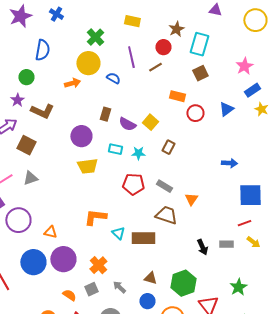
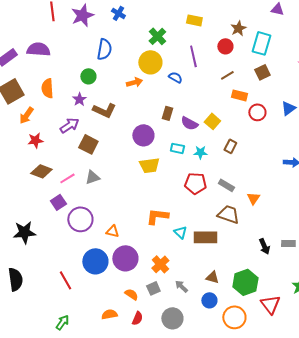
brown line: (155, 67) -> (227, 75), moved

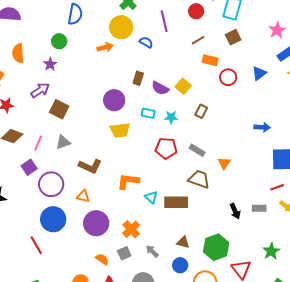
brown L-shape: (104, 110) -> (90, 166), moved
pink line: (67, 178) -> (38, 143), turned -35
blue circle: (95, 261) -> (53, 219), moved

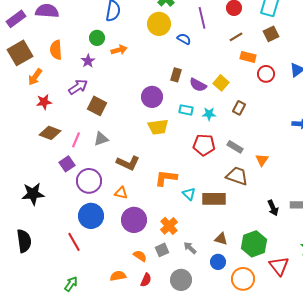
orange arrow: (105, 47) -> (119, 50), moved

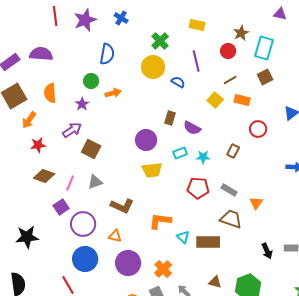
red circle: (266, 74) -> (258, 129), moved
yellow square: (221, 83) -> (215, 100), moved
cyan rectangle: (186, 110) -> (180, 153), turned -32

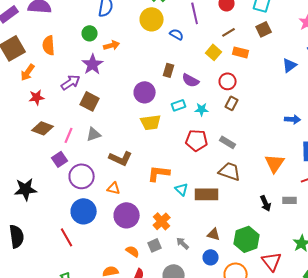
purple star: (82, 104) -> (93, 64), moved, size x1.5
red circle: (258, 129) -> (228, 81), moved
orange triangle: (256, 203) -> (275, 163), moved, size x1.5

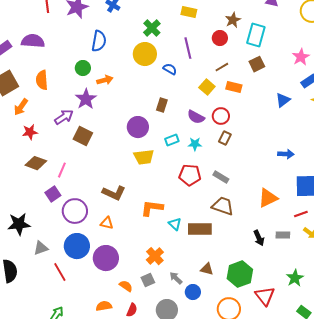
purple semicircle: (191, 80) -> (196, 117), moved
gray triangle: (94, 134) -> (41, 248), moved
orange triangle: (275, 163) -> (268, 198), turned 30
purple circle: (127, 215) -> (106, 258), moved
blue circle: (211, 257) -> (193, 292), moved

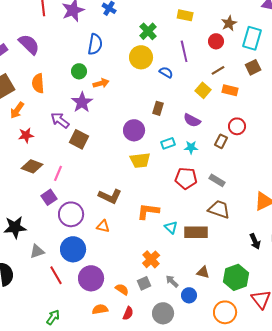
purple semicircle: (33, 41) -> (29, 44), turned 40
red circle: (221, 116) -> (237, 126), moved
purple arrow: (64, 117) -> (60, 120), turned -108
purple circle: (106, 258) -> (91, 278), moved

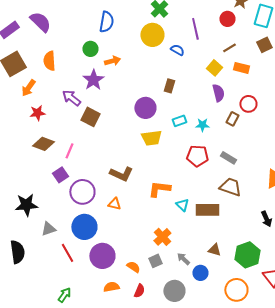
purple semicircle: (192, 120) -> (218, 93), moved, turned -132

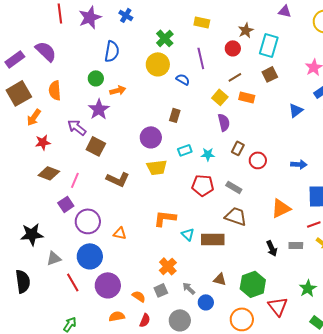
red circle: (248, 104) -> (258, 160), moved
brown L-shape: (121, 174) -> (118, 179), moved

